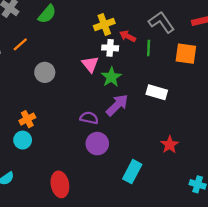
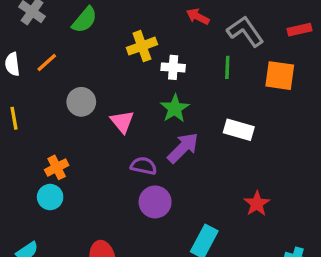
yellow cross: (104, 25) -> (142, 46), moved
red arrow: (128, 36) -> (198, 17), moved
pink triangle: (90, 64) -> (122, 122), moved

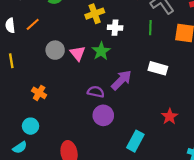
green star: (175, 108) -> (101, 51), moved
pink triangle: (122, 122) -> (78, 53), moved
orange cross: (57, 167) -> (39, 93), turned -32
cyan circle: (50, 197) -> (31, 126), moved

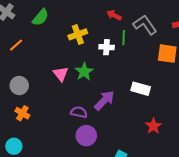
white cross: (115, 28) -> (107, 47), moved
green line: (150, 28) -> (124, 38), moved
gray circle: (55, 50) -> (19, 86), moved
red star: (170, 116) -> (153, 126), moved

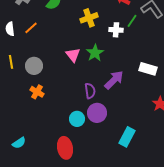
green line: (124, 38) -> (132, 21), turned 32
purple semicircle: (79, 112) -> (90, 91), turned 70
cyan circle: (14, 146) -> (77, 119), moved

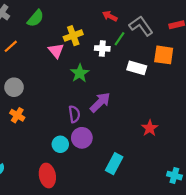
pink triangle: (73, 55) -> (56, 51), moved
white rectangle: (148, 69) -> (137, 68), moved

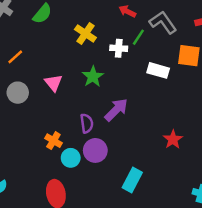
yellow cross: (73, 36) -> (85, 33), turned -36
orange line: (11, 46) -> (15, 57), moved
pink triangle: (56, 51) -> (53, 83), moved
orange cross: (17, 115) -> (53, 141), moved

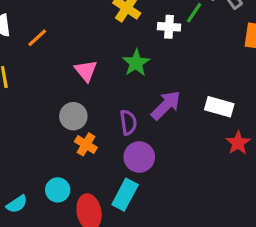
white rectangle: (158, 70) -> (219, 107), moved
gray circle: (18, 93) -> (73, 116), moved
cyan circle: (71, 158) -> (58, 190), moved
cyan rectangle: (132, 180) -> (125, 195), moved

